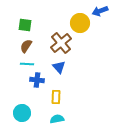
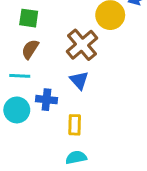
cyan line: (27, 64) -> (20, 76), moved
cyan circle: (22, 113) -> (17, 110), moved

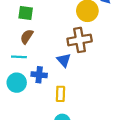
brown cross: (82, 45) -> (80, 40), moved, turned 30

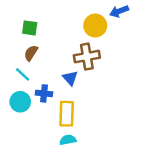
cyan line: (19, 57) -> (23, 74), turned 40
yellow rectangle: (60, 94) -> (67, 114), size x1.5

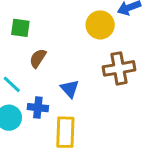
brown semicircle: (31, 53) -> (38, 58), moved
brown cross: (87, 57) -> (119, 68), moved

